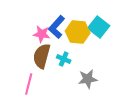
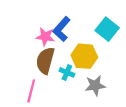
yellow hexagon: (78, 32) -> (84, 56), moved
cyan cross: (64, 59) -> (67, 72), moved

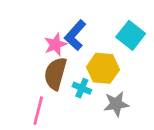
pink star: (45, 37) -> (55, 45), turned -30

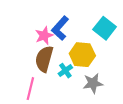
cyan cross: (82, 88) -> (65, 71), turned 32

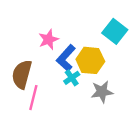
blue L-shape: (60, 28) -> (66, 58), moved
brown semicircle: (44, 59) -> (22, 74), moved

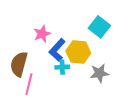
cyan cross: (72, 78) -> (62, 67), turned 32
gray star: (102, 92) -> (99, 73), moved

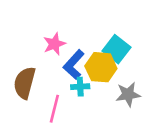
cyan square: (99, 27) -> (116, 49), moved
pink line: (29, 84) -> (54, 109), moved

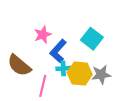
yellow hexagon: (101, 67) -> (80, 74), moved
brown semicircle: (25, 83) -> (19, 65), turned -65

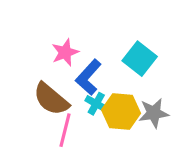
brown semicircle: (19, 65) -> (51, 99), moved
cyan cross: (63, 68) -> (96, 104), turned 32

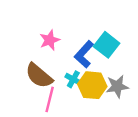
blue L-shape: (88, 77) -> (84, 54), moved

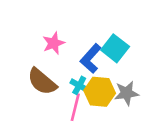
pink line: (50, 99) -> (75, 107), moved

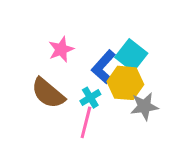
cyan cross: (79, 85) -> (90, 98), turned 30
yellow hexagon: (100, 92) -> (125, 83), moved

